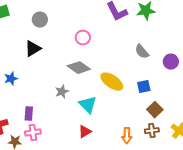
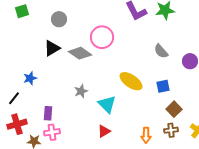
pink circle: (83, 38) -> (102, 37), size x1.5
gray diamond: (79, 68) -> (80, 53), moved

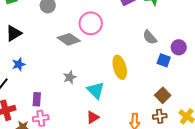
black triangle: (52, 48) -> (14, 33), moved
yellow ellipse: (131, 81) -> (120, 67), turned 40
blue square: (163, 86) -> (164, 60), moved, turned 32

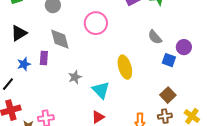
gray diamond: (69, 39) -> (60, 39), moved, turned 40
purple rectangle: (37, 99) -> (44, 58), moved

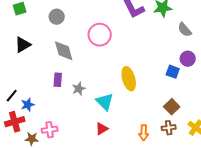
gray semicircle: (155, 37) -> (185, 30), moved
purple rectangle: (44, 58) -> (58, 80), moved
blue star: (24, 64) -> (28, 105), moved

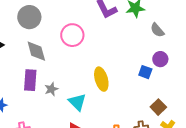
gray circle: (57, 17) -> (29, 17), size x1.5
purple rectangle: (58, 80) -> (30, 80), size x1.5
brown square: (172, 107) -> (158, 107), moved

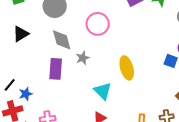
gray star: (51, 89) -> (83, 58), moved

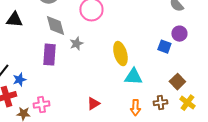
black triangle: (21, 34) -> (14, 20), turned 36
cyan triangle: (103, 91) -> (133, 77), moved, turned -42

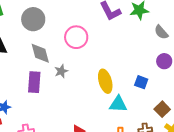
blue square: (164, 47) -> (141, 82), moved

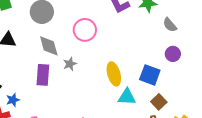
blue square: (141, 82) -> (150, 75), size x1.5
brown square: (162, 109) -> (159, 102), moved

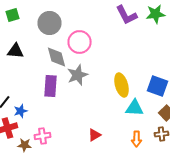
pink circle: (85, 30) -> (80, 42), moved
gray star: (70, 64) -> (78, 75), size x1.5

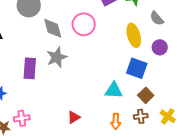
pink circle: (80, 42) -> (84, 24), moved
gray diamond: (56, 57) -> (53, 28), moved
yellow ellipse: (122, 85) -> (134, 35), moved

